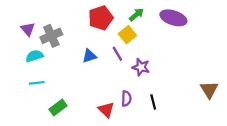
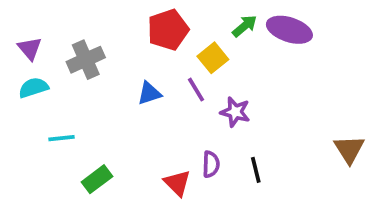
green arrow: (136, 15) -> (245, 26), moved
purple triangle: (28, 29) -> (30, 48), moved
cyan semicircle: (34, 56) -> (33, 88), moved

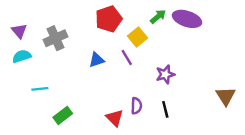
purple star: (235, 112) -> (165, 74), moved, turned -30

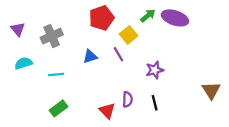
cyan semicircle: (22, 56) -> (23, 63), moved
cyan line: (40, 89) -> (56, 74), moved

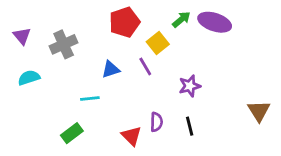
cyan line: (56, 74) -> (90, 98), moved

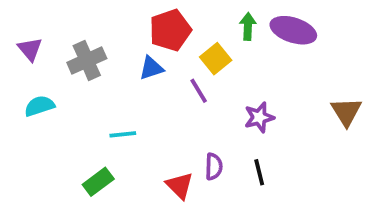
green arrow: (181, 19) -> (248, 26), turned -48
blue triangle: (111, 69) -> (151, 68), moved
brown triangle: (259, 111) -> (346, 112), moved

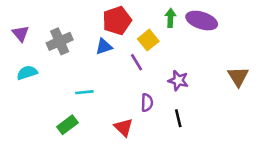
purple star: (259, 117) -> (178, 80), turned 30
purple semicircle: (214, 167) -> (147, 103), moved

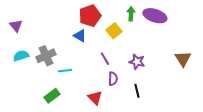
gray cross: (60, 41) -> (46, 56), moved
blue triangle: (104, 47) -> (80, 36), turned 48
purple line: (137, 62) -> (105, 59), moved

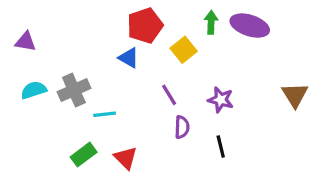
purple triangle: (16, 26) -> (26, 42), turned -40
red triangle: (95, 98) -> (126, 158), moved

